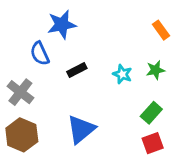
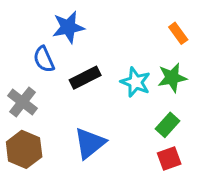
black rectangle: (77, 70) -> (85, 78), size x1.4
green star: (155, 70) -> (172, 78), size x1.4
cyan star: (122, 74) -> (135, 82), size x1.4

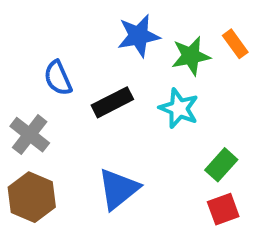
blue star: (68, 27) -> (139, 36), moved
green star: (172, 78) -> (191, 56), moved

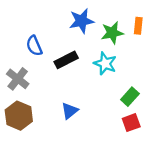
orange rectangle: (235, 44) -> (138, 26), turned 42
blue triangle: (118, 189) -> (70, 111), size x0.7

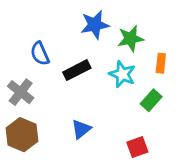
orange rectangle: (138, 26) -> (161, 63), moved
green rectangle: (130, 97) -> (151, 100), moved
red square: (131, 123) -> (137, 147), moved

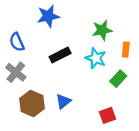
blue star: (95, 25) -> (48, 16), moved
blue semicircle: (40, 54) -> (17, 42), moved
brown hexagon: (22, 135) -> (32, 103), moved

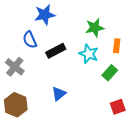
blue semicircle: (17, 42) -> (30, 40), moved
brown hexagon: (32, 103) -> (16, 105), moved
red square: (107, 115) -> (118, 107), moved

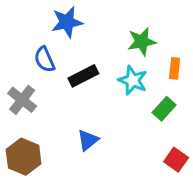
red square: (118, 107) -> (176, 160), turned -35

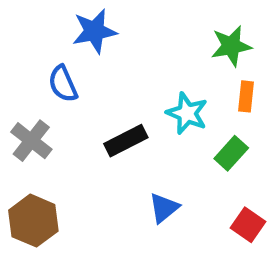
green star: (142, 42) -> (231, 46), moved
black rectangle: (83, 76) -> (126, 141), moved
blue triangle: (88, 140) -> (164, 208), moved

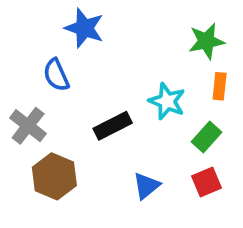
blue star: (94, 31) -> (84, 28), turned 30
brown hexagon: (33, 221) -> (54, 176), moved
red square: (248, 225) -> (206, 182), moved, turned 32

